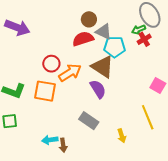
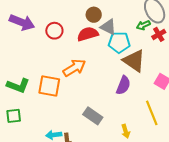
red cross: (144, 39) -> (159, 34), moved
red circle: (51, 64) -> (54, 31), moved
brown triangle: (103, 67) -> (134, 61), moved
purple semicircle: (98, 89) -> (123, 85), moved, turned 54

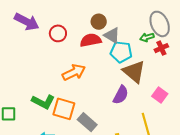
green L-shape: (18, 86) -> (43, 102), moved
orange square: (49, 86) -> (64, 109), moved

